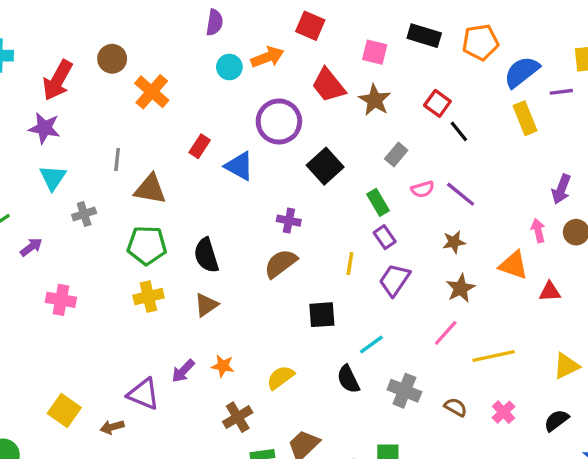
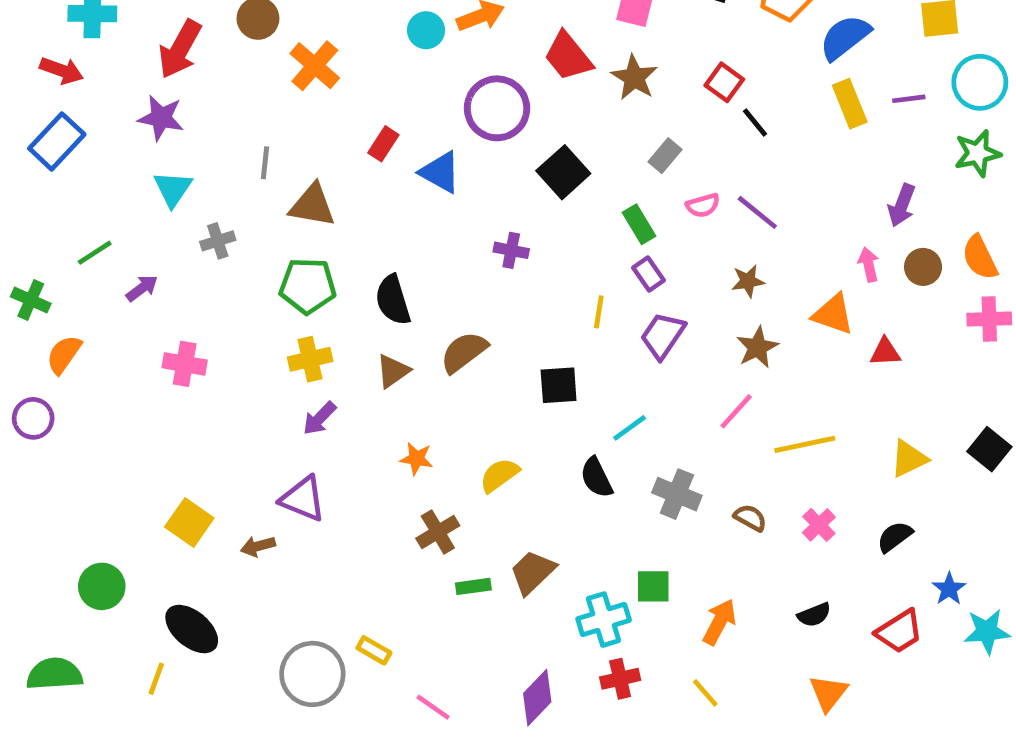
purple line: (561, 92) -> (909, 99), moved
brown semicircle: (281, 264) -> (464, 352), moved
purple arrow: (183, 371) -> (320, 418), moved

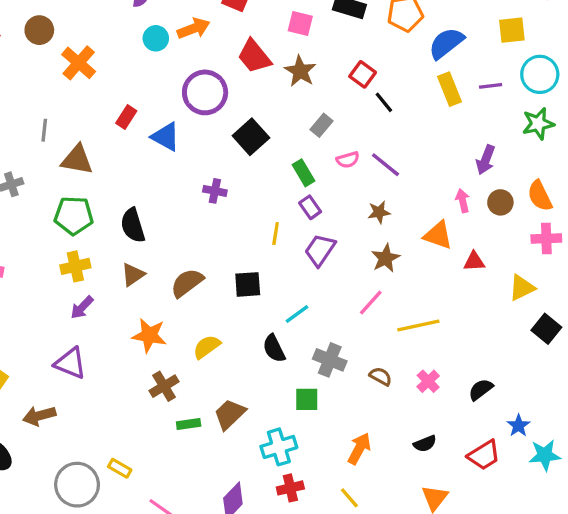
brown semicircle: (464, 352) -> (187, 283), moved
orange star: (417, 459) -> (149, 335), size x1.5
yellow triangle: (909, 459) -> (522, 288), moved
brown arrow: (258, 546) -> (39, 416), moved, size x1.4
green square: (653, 586) -> (307, 399), moved

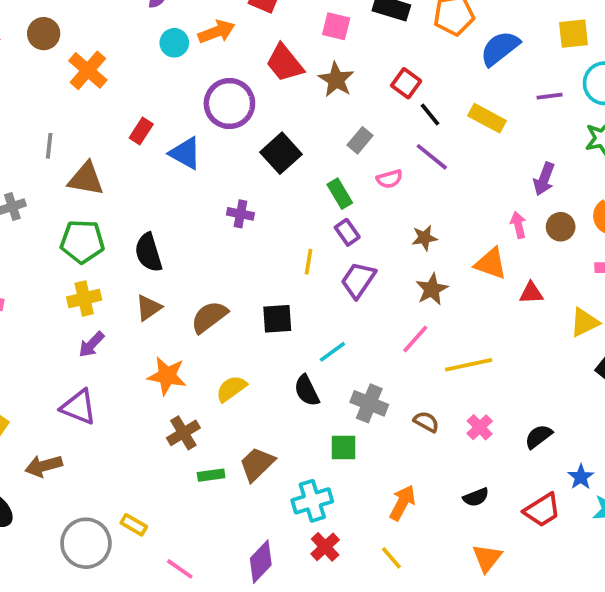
yellow rectangle: (450, 89) -> (487, 118), moved, turned -40
purple line: (386, 165) -> (432, 157), moved
red cross: (290, 488) -> (325, 547), turned -30

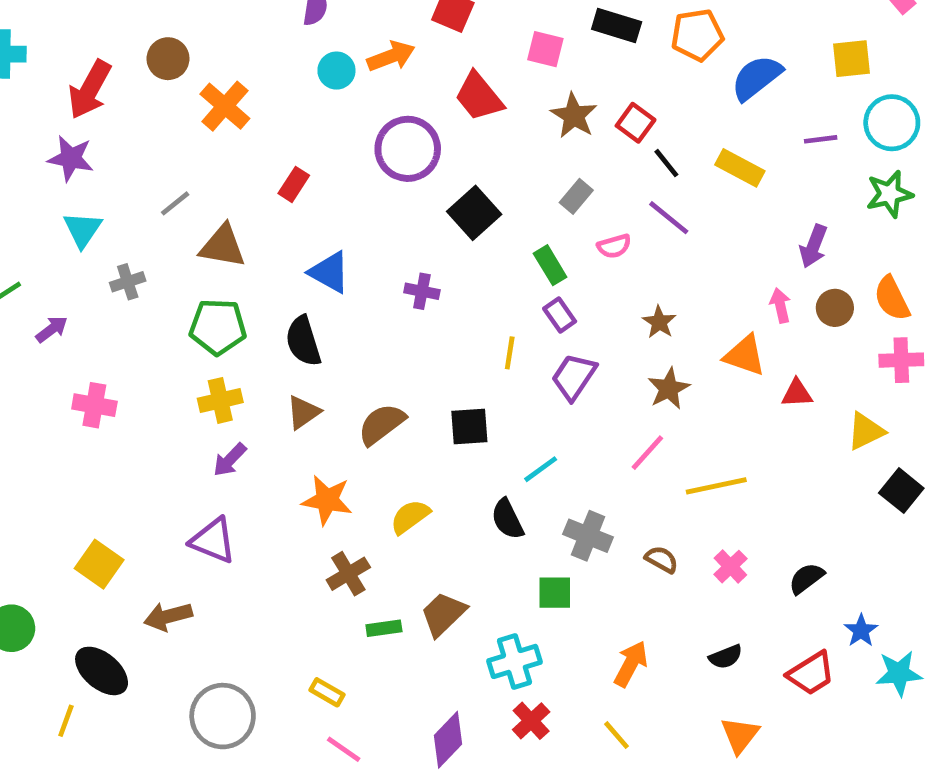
brown star: (336, 80) -> (574, 116), moved
gray line: (49, 146) -> (175, 203), turned 45
blue triangle: (185, 153) -> (329, 272), moved
brown star: (424, 238) -> (659, 322), turned -30
yellow rectangle: (134, 525) -> (327, 692), moved

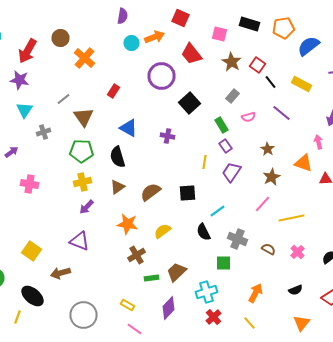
purple line: (669, 218) -> (282, 113), moved
brown triangle: (223, 246) -> (84, 117), turned 45
purple diamond: (448, 740) -> (168, 308), moved

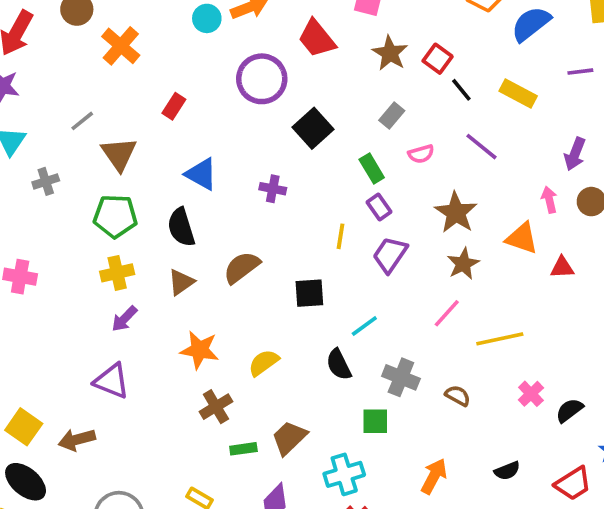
brown star: (268, 149) -> (456, 213), size x1.6
brown semicircle: (150, 192) -> (242, 267), moved
yellow square: (32, 251) -> (24, 427), moved
pink cross: (298, 252) -> (531, 394), moved

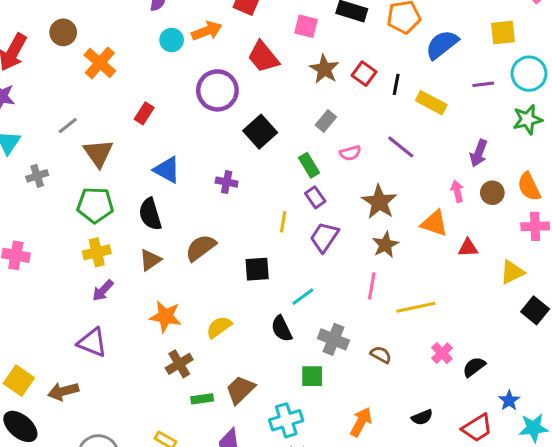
black line: (461, 90) -> (396, 84), moved, turned 50
pink line: (447, 313) -> (372, 286), turned -32

